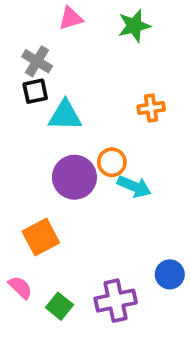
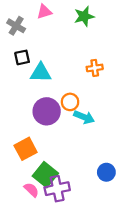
gray cross: (37, 61) -> (16, 26), moved
pink semicircle: (20, 287) -> (31, 190), moved
purple cross: (116, 301) -> (57, 189), moved
green square: (59, 306) -> (45, 175), moved, size x1.5

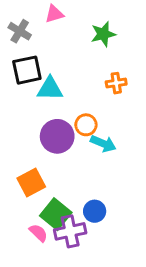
green star: (84, 16) -> (103, 34), moved
black square: (22, 57) -> (27, 70), size x1.5
blue circle: (106, 172) -> (95, 211), moved

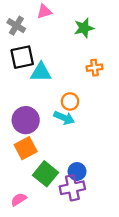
purple circle: (57, 136) -> (26, 120), moved
cyan arrow: (103, 144) -> (64, 118), moved
purple cross: (70, 231) -> (72, 188), moved
pink semicircle: (38, 233) -> (19, 199), moved, turned -77

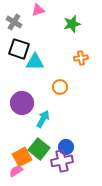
black square: (22, 57) -> (19, 49), turned 30
cyan arrow: (64, 118) -> (43, 119), moved, turned -84
orange square: (26, 148) -> (22, 157), moved

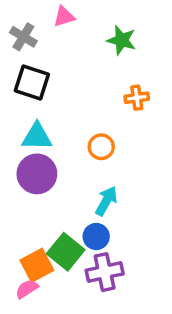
green star: (72, 24) -> (122, 40), turned 30
cyan triangle: (35, 62) -> (37, 137), moved
cyan arrow: (43, 119) -> (106, 201), moved
blue circle: (66, 147) -> (96, 236), moved

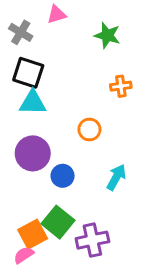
cyan triangle: (37, 137) -> (33, 103), moved
cyan arrow: (106, 201) -> (116, 177), moved
blue circle: (96, 236) -> (63, 176), moved

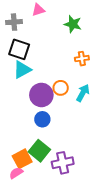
gray cross: (21, 32) -> (14, 22), turned -35
cyan triangle: (33, 103) -> (22, 70), turned -30
purple circle: (33, 153) -> (41, 95), moved
cyan arrow: (116, 177) -> (83, 93), moved

